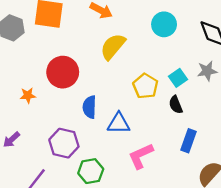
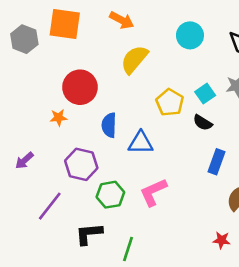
orange star: (28, 95) -> (58, 118), moved
black semicircle: (176, 105) -> (203, 123), turned -36
pink L-shape: (141, 156) -> (153, 192), moved

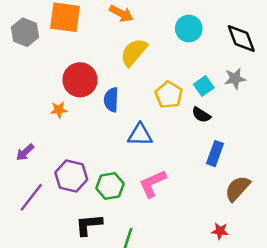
blue semicircle: (109, 125) -> (111, 100), moved
purple hexagon: (81, 164) -> (71, 176), moved
purple line: (50, 206) -> (31, 197), moved

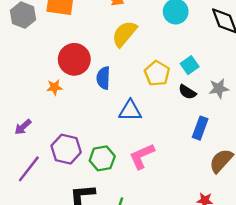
gray star: (235, 79) -> (219, 88), moved

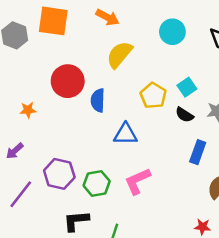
orange star: (54, 87) -> (28, 110), moved

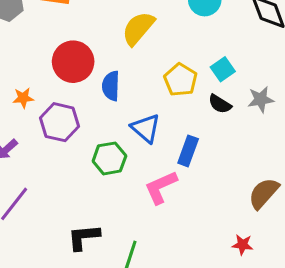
blue triangle: (125, 134) -> (146, 128), turned 40
blue rectangle: (198, 152) -> (188, 151), moved
purple hexagon: (59, 174) -> (59, 122), moved
green hexagon: (97, 183) -> (109, 158), moved

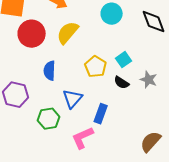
red circle: (73, 62) -> (32, 34), moved
gray star: (261, 99) -> (149, 80), turned 30
blue triangle: (146, 128) -> (73, 99), turned 30

